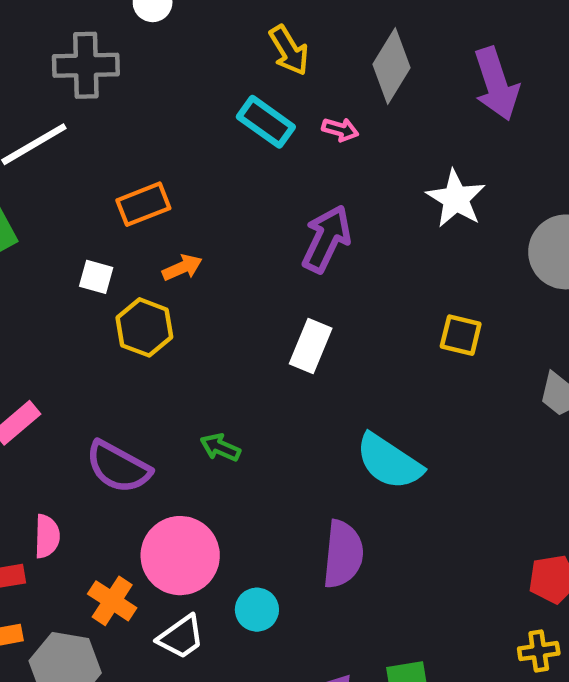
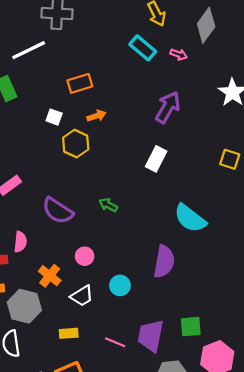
pink circle: (180, 556) -> (85, 256), size x0.5

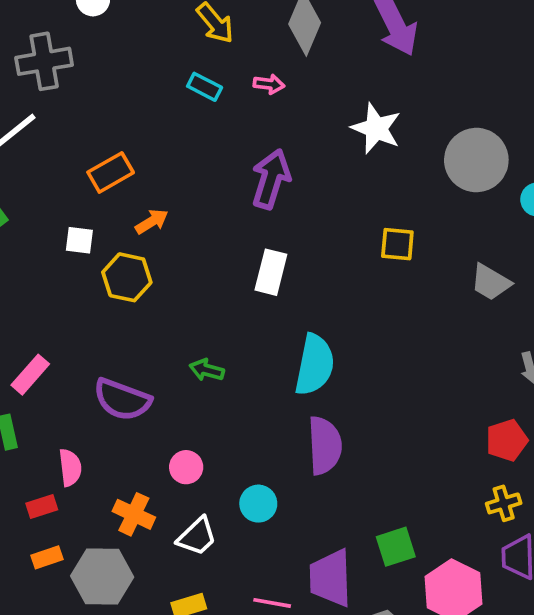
cyan rectangle: (143, 48) -> (205, 87), size x0.7
cyan semicircle: (190, 218) -> (315, 365), moved, turned -104

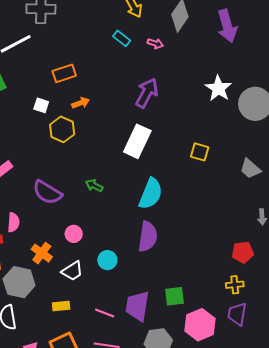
white star: (376, 128) -> (218, 88), moved
yellow square: (397, 244) -> (200, 152), moved
white rectangle: (271, 272) -> (137, 141), size x1.4

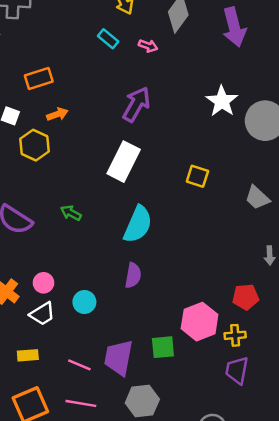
pink circle: (74, 234) -> (43, 283), moved
purple semicircle: (148, 237) -> (133, 275), size x0.7
pink hexagon: (200, 325) -> (200, 322), moved

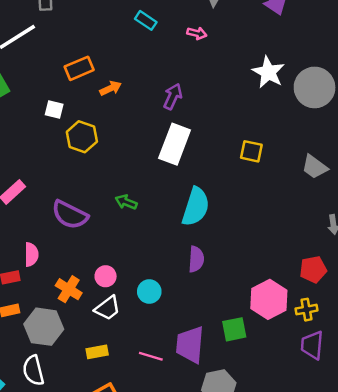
pink arrow: (148, 46) -> (197, 33), moved
purple arrow: (136, 104) -> (173, 96), moved, size x0.7
orange arrow: (57, 114) -> (111, 88), moved

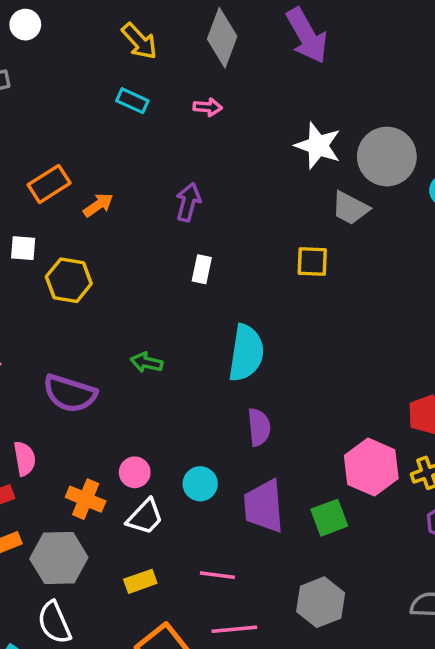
white rectangle: (175, 144) -> (202, 269), size x0.5
gray trapezoid: (315, 167) -> (350, 208), moved
purple trapezoid: (190, 345) -> (264, 506), moved

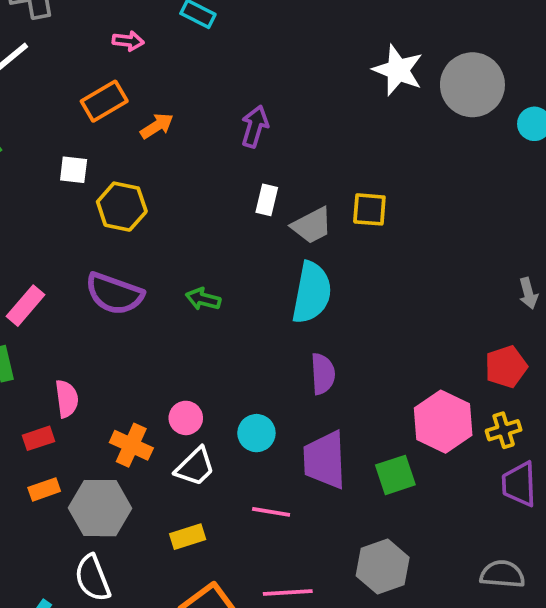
pink arrow: (208, 107) -> (128, 41), moved
gray trapezoid: (350, 208) -> (312, 225), moved, turned -57
yellow square: (312, 262) -> (369, 209), moved
purple semicircle: (70, 393) -> (114, 294), moved
pink line: (217, 575) -> (271, 512), moved

